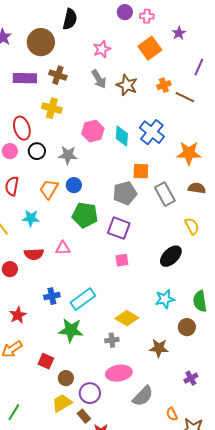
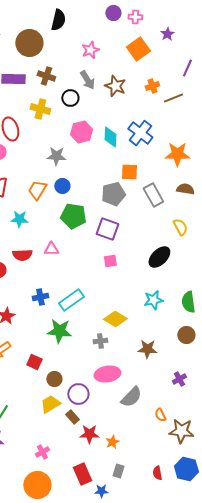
brown line: (185, 97) -> (173, 98), turned -48
black circle: (37, 151) -> (70, 98), moved
brown circle: (187, 327) -> (186, 335), moved

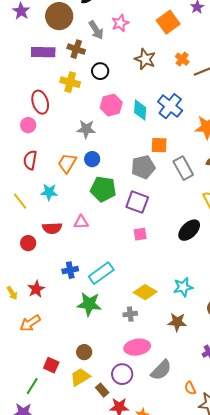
gray arrow: (87, 80) -> (96, 30), moved
orange cross: (152, 86) -> (182, 59), turned -32
cyan star: (153, 300) -> (183, 287), moved
red square: (34, 362) -> (51, 365), moved
purple circle: (78, 394) -> (122, 374), moved

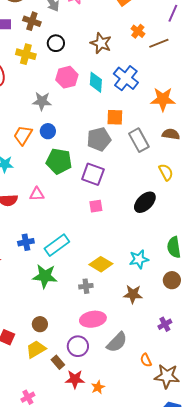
brown star: (145, 59) -> (101, 43), moved

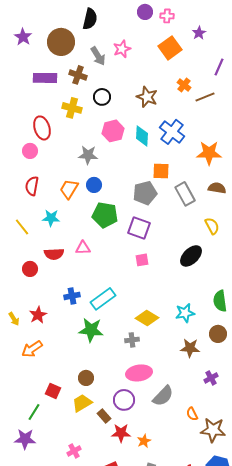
brown star: (133, 294) -> (190, 348), moved

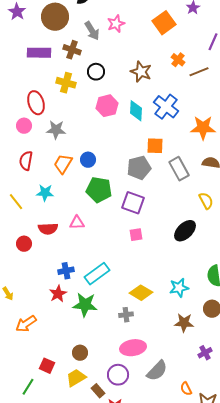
gray star: (88, 155) -> (56, 130), moved
red star: (38, 315) -> (58, 294), moved

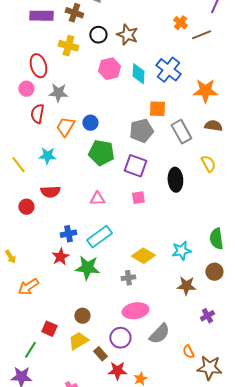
brown star: (141, 72) -> (127, 35), moved
red semicircle: (26, 161) -> (37, 114), moved
pink triangle: (77, 223) -> (97, 199), moved
black ellipse: (185, 231) -> (175, 180), moved, turned -50

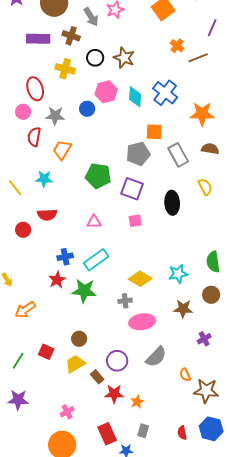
blue circle: (90, 123) -> (87, 109), moved
pink ellipse: (135, 311) -> (142, 322), moved
green line: (30, 350) -> (18, 361), moved

